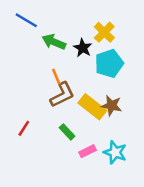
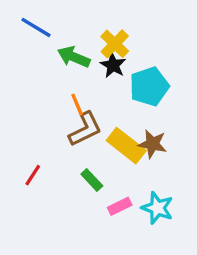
yellow cross: (104, 32) -> (115, 44), moved

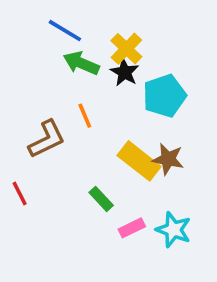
blue line: (36, 27) -> (65, 31), moved
brown L-shape: (85, 129) -> (47, 139), moved
red line: (33, 175) -> (20, 193), moved, turned -60

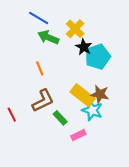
black star: (125, 72) -> (84, 47), moved
orange line: (85, 116) -> (40, 68), moved
brown L-shape: (47, 139) -> (43, 101), moved
cyan star: (173, 230) -> (92, 110), moved

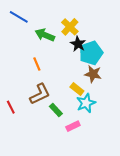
blue line: (39, 18) -> (19, 17), moved
brown star: (100, 94) -> (93, 74), moved
yellow rectangle: (83, 95) -> (77, 89), size x0.6
cyan star: (92, 110) -> (86, 103), turned 30

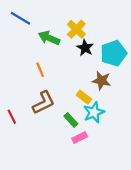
cyan pentagon: (91, 53) -> (114, 53), moved
green rectangle: (56, 110) -> (71, 120), moved

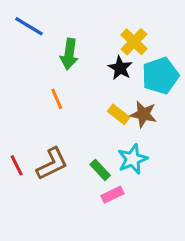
yellow cross: (76, 29) -> (134, 42), moved
green arrow: (49, 38) -> (69, 54), turned -105
yellow rectangle: (84, 97) -> (119, 114), moved
brown L-shape: (44, 103) -> (52, 164), moved

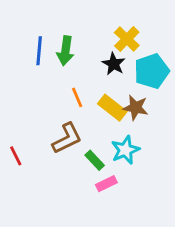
blue line: (29, 26) -> (39, 51), moved, turned 64
orange line: (57, 99) -> (77, 97), moved
yellow rectangle: (119, 114) -> (112, 108), size x1.4
brown L-shape: (52, 164) -> (67, 138), moved

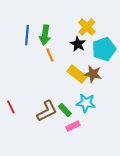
orange line: (77, 97) -> (50, 55), moved
brown L-shape: (67, 138) -> (47, 111), moved
cyan star: (125, 150) -> (86, 103), turned 30

